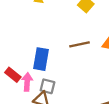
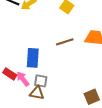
pink arrow: (27, 82) -> (23, 79), turned -35

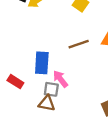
pink arrow: (23, 79) -> (60, 79), moved

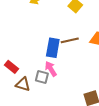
blue rectangle: (42, 63) -> (53, 48), moved
brown triangle: (47, 103) -> (23, 84), moved

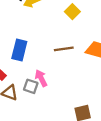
blue rectangle: (53, 48) -> (19, 50), moved

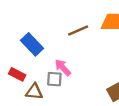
blue rectangle: (19, 50) -> (32, 44), turned -42

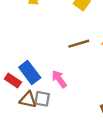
blue rectangle: (32, 44) -> (30, 73), moved
gray square: (54, 79) -> (42, 99), moved

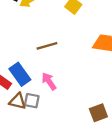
brown line: (79, 44) -> (47, 46), moved

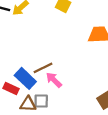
brown line: (47, 46) -> (43, 68), moved

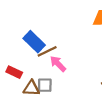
blue rectangle: (25, 78) -> (34, 42), moved

